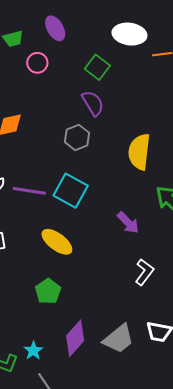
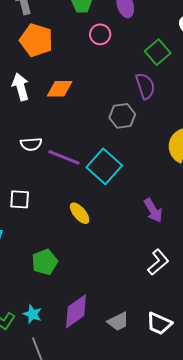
yellow ellipse: (57, 242) -> (80, 213), size x0.7
green pentagon: (48, 291) -> (45, 262), moved
gray trapezoid: (119, 339) -> (118, 321), size x0.7
cyan star: (33, 351) -> (33, 314), turned -30

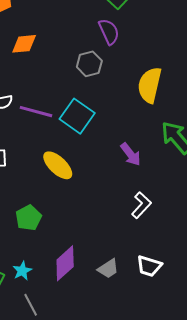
yellow ellipse: (80, 213) -> (58, 165), size x1.4
cyan star: (33, 314) -> (22, 271), turned 30

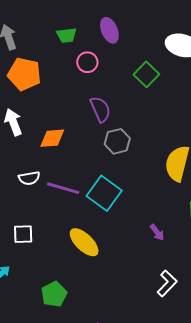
purple semicircle: (109, 32) -> (100, 109), moved
orange diamond: (24, 44) -> (52, 138), moved
purple arrow: (131, 154) -> (157, 232), size x0.7

